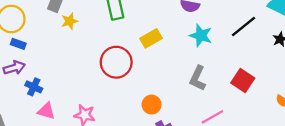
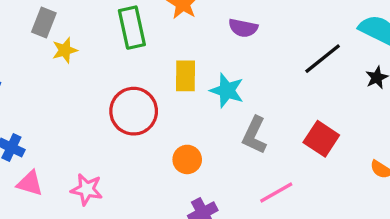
cyan star: (201, 35) -> (227, 91), moved
yellow rectangle: (151, 38) -> (185, 76), turned -60
orange circle: (152, 105) -> (187, 159), moved

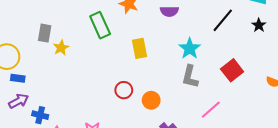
cyan star: (227, 91) -> (190, 48), moved, turned 30
red circle: (134, 111) -> (124, 90), moved, size x0.6
red square: (321, 139) -> (232, 70), turned 30

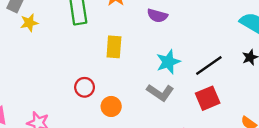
black line: (223, 20) -> (209, 65), moved
gray L-shape: (190, 77) -> (160, 92), turned -85

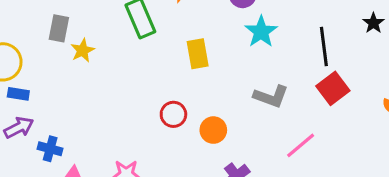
cyan star: (168, 62) -> (261, 32), moved
black line: (209, 65) -> (324, 47), turned -48

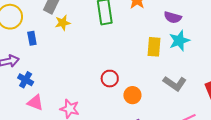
yellow rectangle: (198, 54) -> (154, 47), moved
blue rectangle: (18, 94) -> (32, 38), moved, turned 56

